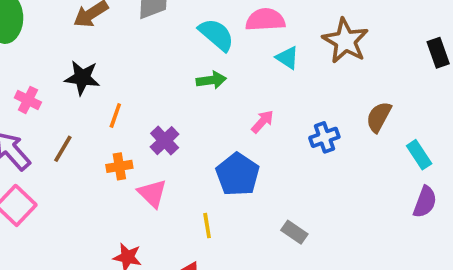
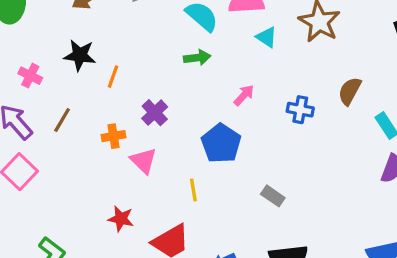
orange line: (115, 116) -> (113, 77), moved
blue cross: (324, 137) -> (300, 110), turned 30

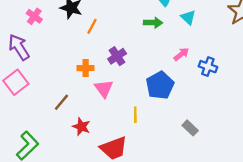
cyan triangle: (267, 37) -> (188, 17), moved
blue cross: (300, 110) -> (208, 67), moved
brown line: (62, 120) -> (61, 102), moved

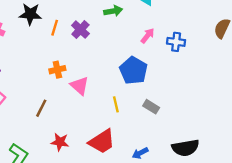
purple cross: (117, 56) -> (80, 30), moved
red star: (81, 127) -> (60, 142), moved
gray rectangle: (190, 128) -> (151, 107), moved

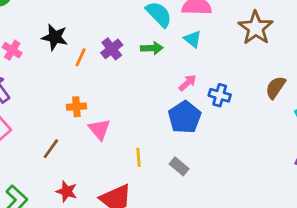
purple cross: (80, 30) -> (112, 49), moved
blue pentagon: (134, 70) -> (185, 117), moved

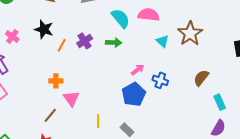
cyan triangle: (193, 39) -> (162, 41), moved
brown line: (51, 149) -> (50, 115), moved

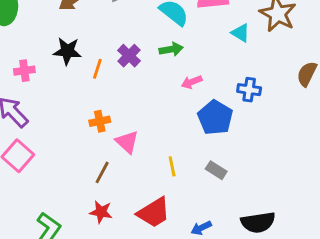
pink cross: (12, 36) -> (24, 71), turned -32
pink arrow: (138, 70) -> (192, 82), moved, turned -152

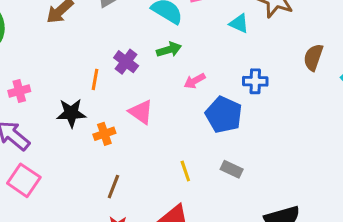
black star: (67, 51) -> (71, 113), moved
pink triangle: (127, 142) -> (141, 112), moved

